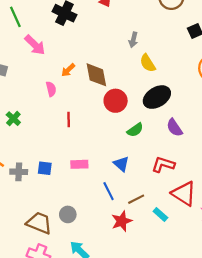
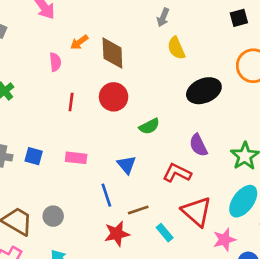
black ellipse: (157, 97) -> (204, 91), moved
red circle: (116, 101) -> (114, 97), moved
purple semicircle: (174, 128) -> (198, 145), moved

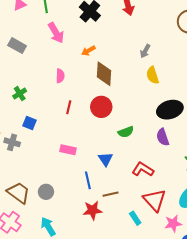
orange arrow: (79, 42) -> (88, 51), moved
purple semicircle: (198, 145) -> (163, 137), moved
blue square: (34, 156) -> (29, 123), moved
cyan rectangle: (165, 233) -> (135, 218), moved

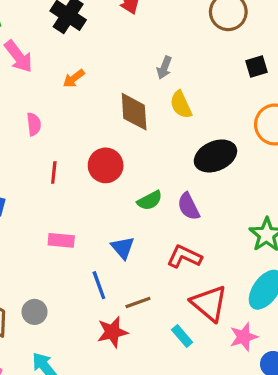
brown diamond: (104, 74) -> (134, 112), moved
purple semicircle: (163, 137) -> (189, 206), moved

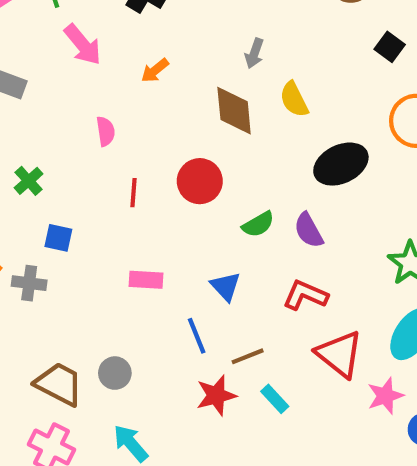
black square: (256, 66) -> (390, 47), turned -35
gray arrow: (164, 68) -> (254, 53), moved
cyan rectangle: (182, 336) -> (275, 399), moved

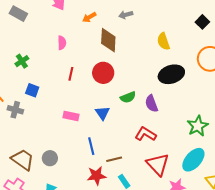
gray arrow: (254, 53) -> (126, 15), moved, turned 48
yellow semicircle: (294, 99) -> (163, 41), moved
brown diamond: (234, 111) -> (108, 40), moved
blue triangle: (226, 286) -> (102, 113), moved

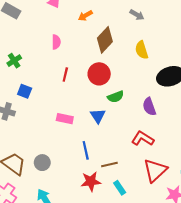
gray arrow: (126, 15) -> (137, 15), moved, turned -136
brown diamond: (108, 40) -> (105, 40), turned 40
yellow semicircle: (163, 41) -> (142, 50), moved
green semicircle: (128, 97) -> (116, 97), moved
red triangle: (158, 164) -> (155, 170), turned 30

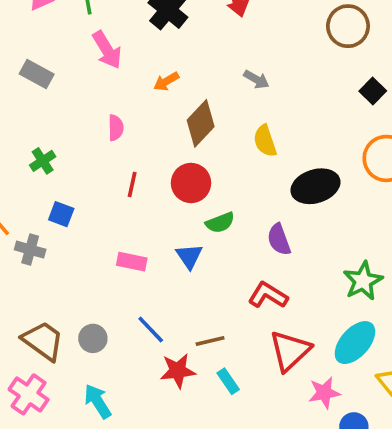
blue line: (86, 150) -> (151, 329), moved, turned -30

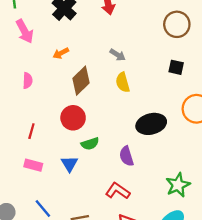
black square: (373, 91) -> (176, 67), moved, turned -35
yellow semicircle: (265, 141) -> (123, 82), moved
red line: (132, 184) -> (31, 131), moved

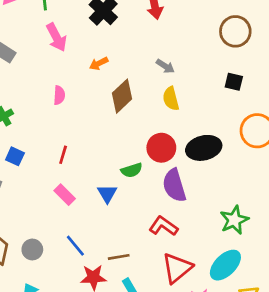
red circle: (73, 118) -> (161, 148), moved
purple semicircle: (126, 156) -> (174, 185), size x1.4
pink rectangle: (33, 165) -> (65, 195), turned 30

